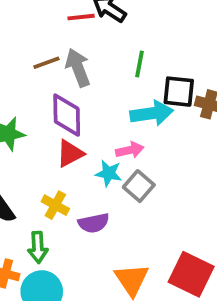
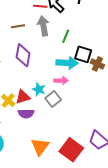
gray arrow: (78, 68) -> (43, 26), moved
pink arrow: (130, 150) -> (61, 81), moved
red triangle: (70, 154) -> (23, 97), moved

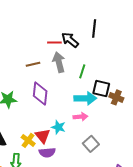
red triangle: (23, 97) -> (43, 136), turned -49
gray square: (53, 99) -> (91, 144), moved

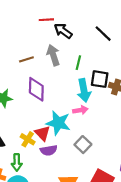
black line: (94, 29) -> (103, 34), moved, turned -48
red line: (54, 42) -> (46, 20), moved
cyan arrow: (85, 98) -> (84, 90), turned 85
cyan star: (58, 127) -> (58, 123), size x1.6
gray square: (91, 144) -> (83, 145), moved

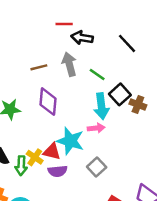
black arrow: (63, 31) -> (82, 38), turned -30
green line: (78, 63) -> (97, 75), turned -72
black square: (100, 79) -> (120, 94), turned 36
red triangle: (42, 133) -> (52, 152), turned -35
green arrow: (17, 162) -> (21, 166), moved

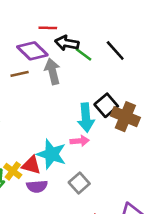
green line: (97, 75) -> (83, 54), moved
purple diamond: (48, 102) -> (32, 51), moved, turned -52
brown cross: (138, 105) -> (125, 117), size x1.5

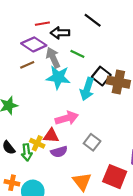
black line: (115, 50) -> (93, 20), moved
green line: (83, 54) -> (77, 54), moved
cyan arrow: (86, 118) -> (87, 89), turned 35
pink arrow: (80, 141) -> (67, 118), moved, size x1.5
cyan star: (51, 154) -> (58, 77), moved

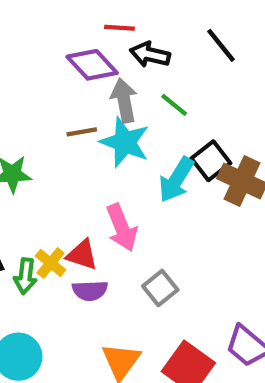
brown line: (27, 65) -> (82, 132), moved
pink arrow: (67, 118) -> (122, 228), turned 70

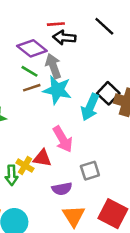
red line: (119, 28) -> (56, 24), moved
green line: (174, 105) -> (30, 71), moved
gray square: (160, 288) -> (90, 171), turned 30
purple semicircle: (90, 291) -> (62, 189), moved

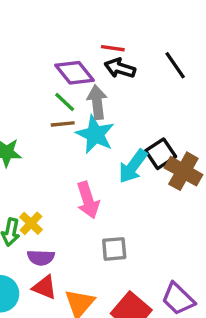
red triangle: (42, 158) -> (44, 287), moved
purple semicircle: (62, 189) -> (41, 258), moved

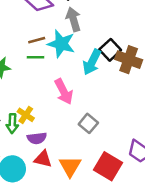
green line: (65, 102) -> (35, 57), moved, turned -35
gray arrow: (97, 102) -> (73, 19), moved
gray square: (114, 249) -> (88, 123), turned -36

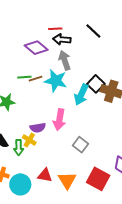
green line: (35, 57) -> (24, 77), moved
pink arrow: (64, 92) -> (59, 120), turned 40
purple semicircle: (37, 138) -> (38, 128), moved

